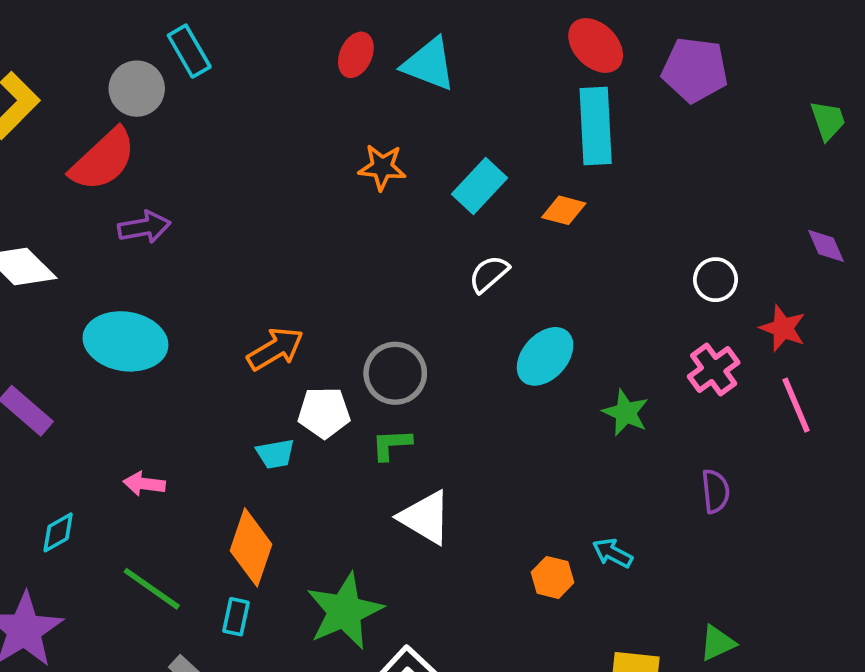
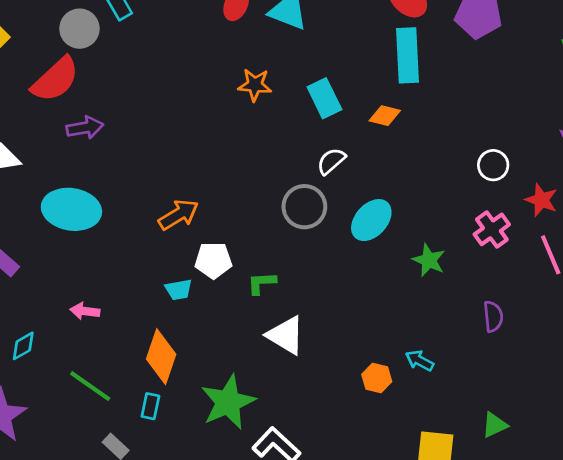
cyan rectangle: (479, 186) -> (324, 98), turned -69
gray circle: (395, 373) -> (304, 207), moved

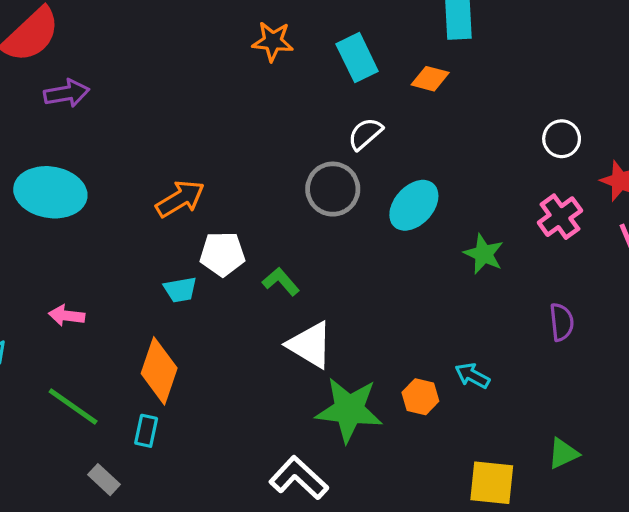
green L-shape: (262, 283) -> (281, 282), turned 52
green star: (228, 402) -> (349, 410), moved, turned 30

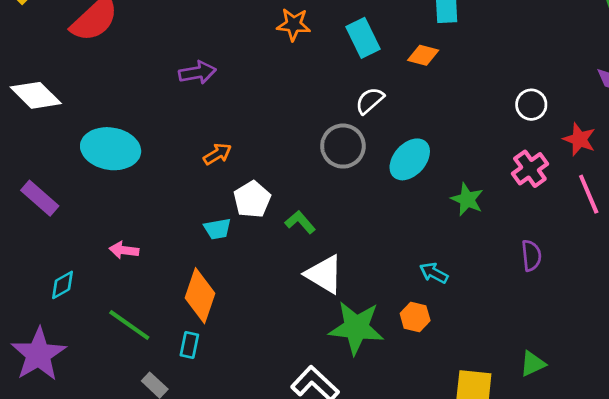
purple arrow: (67, 93) -> (197, 73), moved
orange arrow: (180, 199) -> (217, 154), size x0.7
white pentagon: (222, 254) -> (252, 199), turned -30
cyan arrow: (472, 376) -> (434, 273), moved

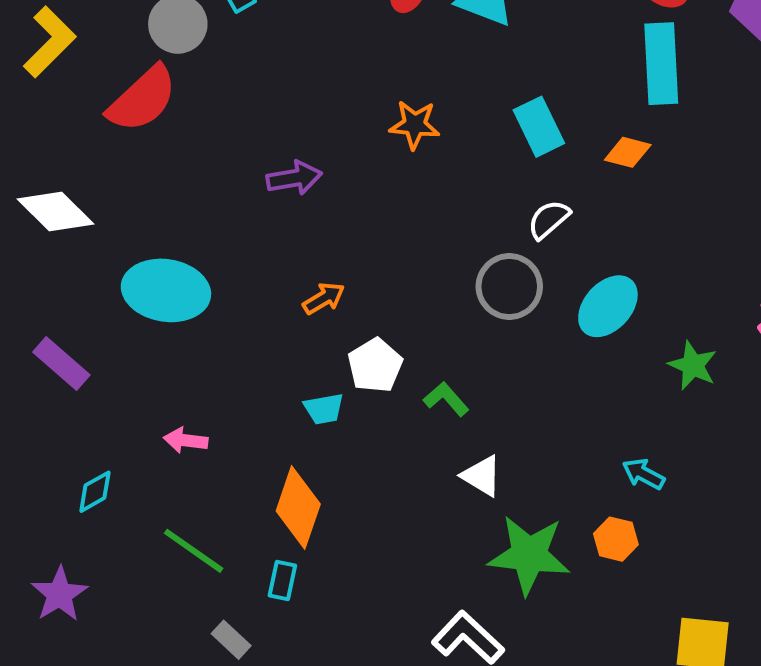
orange star: (294, 24) -> (415, 125), moved
white triangle: (324, 274) -> (482, 476), size x0.7
purple star: (38, 354) -> (59, 594), size x0.7

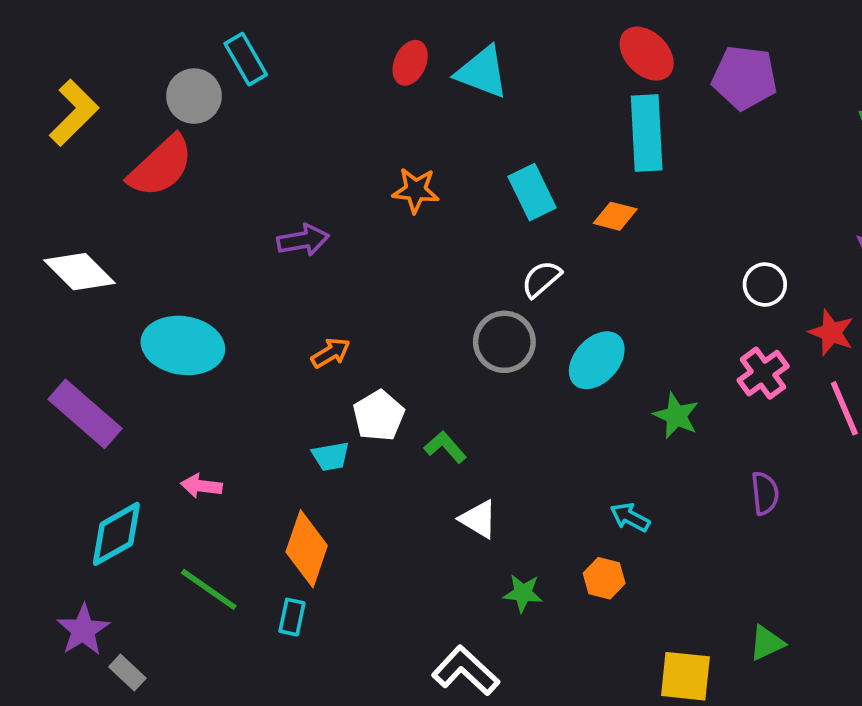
purple rectangle: (61, 363) -> (85, 414), size x1.4
cyan diamond: (95, 492) -> (116, 534), size x1.6
green star: (529, 555) -> (523, 593), size x0.5
gray rectangle: (231, 640) -> (127, 672), moved

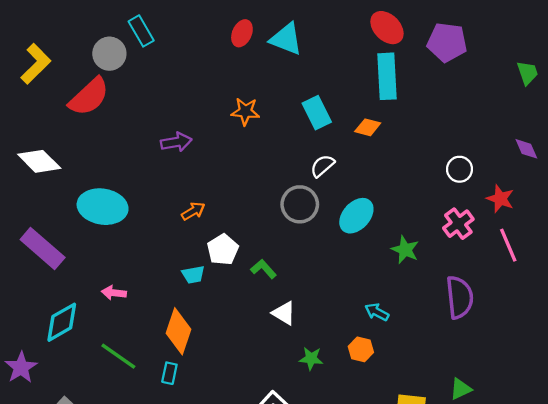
purple semicircle: (765, 493) -> (460, 297), size x1.6
purple star: (83, 630) -> (21, 368), moved

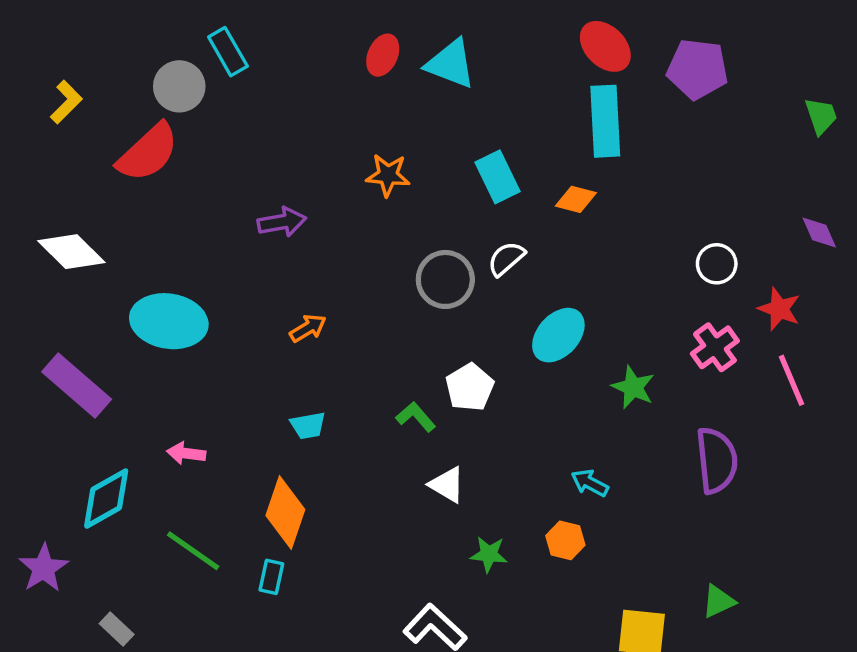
yellow L-shape: (36, 64) -> (66, 102), size x0.7
gray circle: (300, 204) -> (445, 279), moved
white pentagon: (223, 250) -> (470, 387), moved

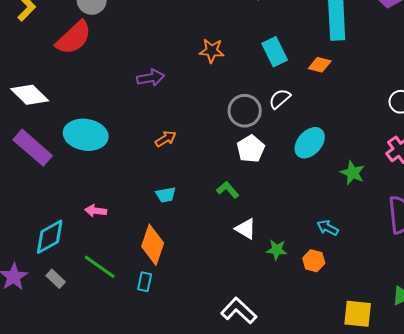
purple rectangle: (77, 386) -> (33, 148), moved
white pentagon: (470, 387) -> (251, 149), moved
green star: (489, 554) -> (277, 250), moved
gray rectangle: (117, 629) -> (56, 279), moved

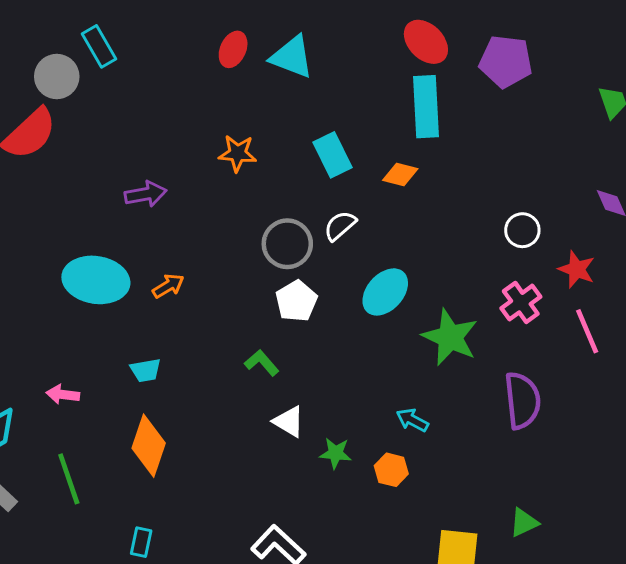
cyan ellipse: (86, 135) -> (96, 280), moved
green star: (353, 173) -> (450, 337), size x1.5
cyan trapezoid: (166, 195) -> (146, 370), moved
green line: (100, 267) -> (69, 479), turned 36
cyan rectangle: (145, 282) -> (141, 542), moved

